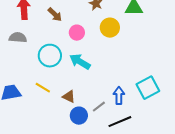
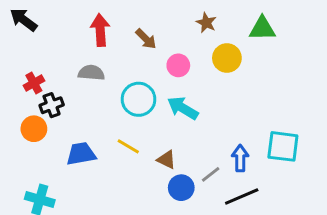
cyan square: (148, 88) -> (283, 146), turned 35

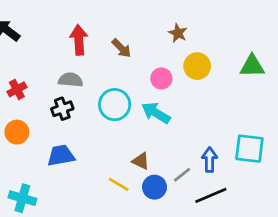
green triangle: (262, 29) -> (252, 66), moved
pink circle: (178, 65) -> (161, 78), moved
black cross: (52, 105) -> (62, 109), moved
yellow line: (128, 146) -> (119, 184), moved

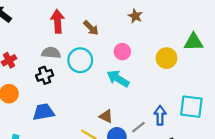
yellow circle: (197, 66) -> (166, 58), moved
cyan circle: (115, 105) -> (80, 60), moved

